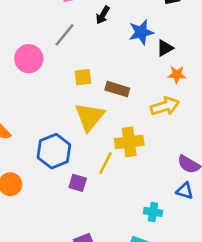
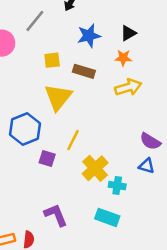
blue star: (141, 32) -> (89, 36), moved
orange star: (177, 75) -> (123, 58), moved
yellow cross: (129, 142) -> (95, 168), moved, turned -35

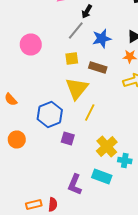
gray line: (35, 21) -> (76, 30), moved
yellow line: (73, 140) -> (90, 112), moved
purple L-shape: (56, 215) -> (75, 184), turned -135
cyan rectangle: (107, 217) -> (102, 176), moved

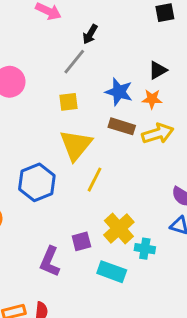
blue star: (102, 38) -> (119, 92), moved, turned 30
brown rectangle: (98, 68) -> (122, 126), moved
purple square: (68, 138) -> (81, 241), moved, turned -32
purple L-shape: (75, 184) -> (50, 262), moved

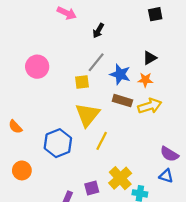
gray line: (74, 62) -> (96, 62), moved

